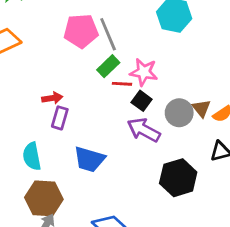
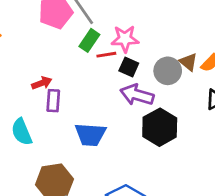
cyan semicircle: (32, 156) -> (22, 132), moved
black hexagon: (178, 178) -> (160, 127), moved

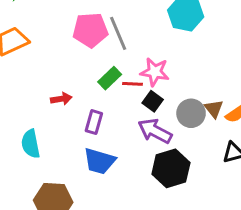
green rectangle: (89, 40) -> (110, 78), moved
purple rectangle: (53, 101) -> (94, 122), moved

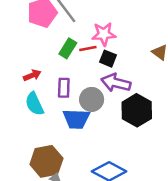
gray circle: (191, 113) -> (92, 99), moved
cyan semicircle: (31, 144) -> (34, 104), moved

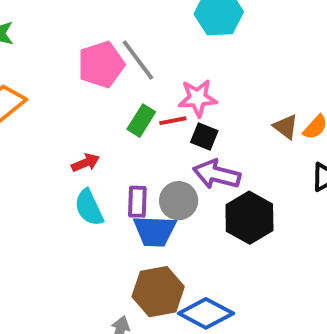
purple rectangle: (64, 88) -> (137, 202), moved
brown hexagon: (46, 161) -> (158, 292), moved

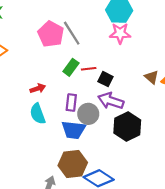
pink pentagon: (101, 64) -> (51, 34), turned -30
pink star: (198, 98) -> (120, 33), moved
purple rectangle: (137, 202) -> (71, 102), moved

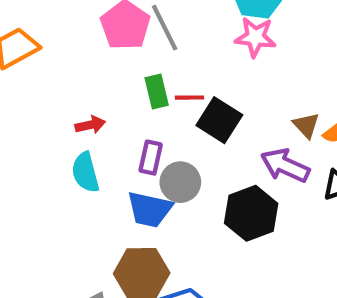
green rectangle: (71, 67) -> (157, 91), turned -56
black square: (105, 79) -> (219, 120), size x1.5
purple arrow: (111, 101) -> (285, 166), moved

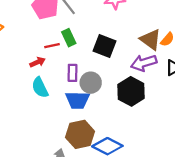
red line: (189, 98) -> (52, 46), moved
brown triangle: (306, 125) -> (151, 40), size x1.5
purple arrow: (285, 166) -> (144, 63), turned -30

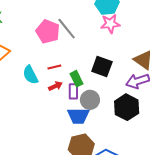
green rectangle: (69, 38) -> (76, 79), moved
red arrow: (38, 62) -> (55, 86), moved
cyan semicircle: (40, 87) -> (30, 75), moved

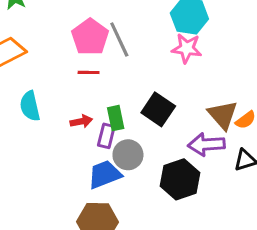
red line: (54, 67) -> (89, 72), moved
cyan semicircle: (30, 75) -> (30, 106), moved
blue trapezoid: (78, 116) -> (105, 174), turned 145

